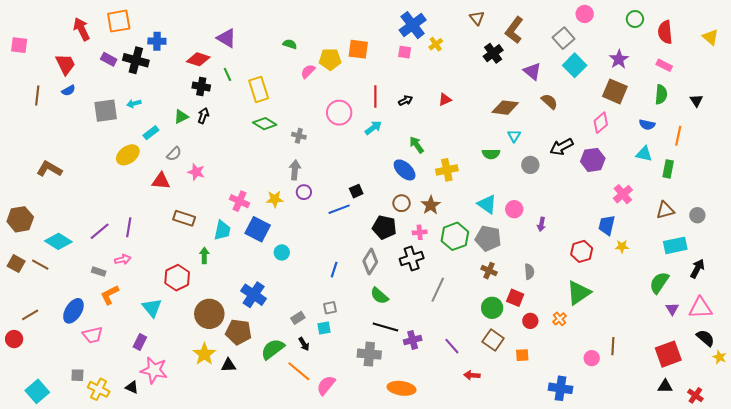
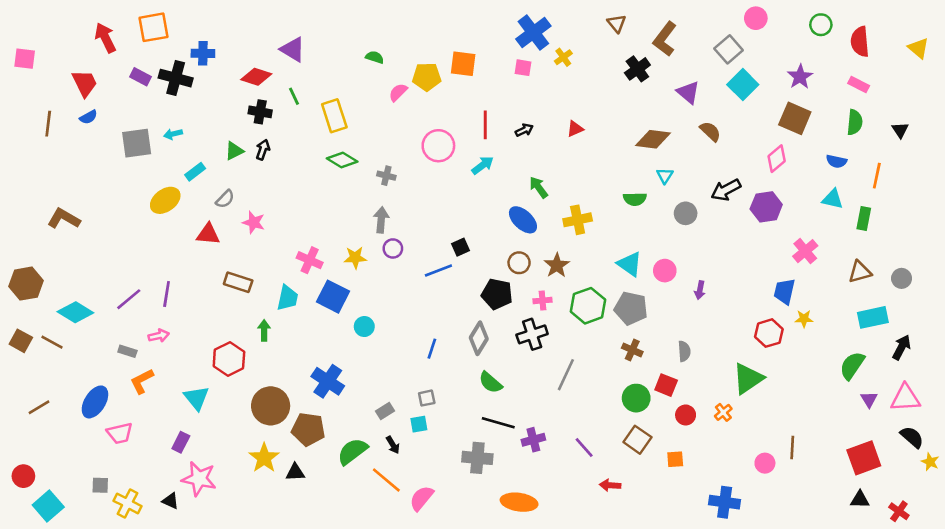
red hexagon: (582, 251) -> (769, 333), moved
red circle: (14, 339) -> (23, 476), moved

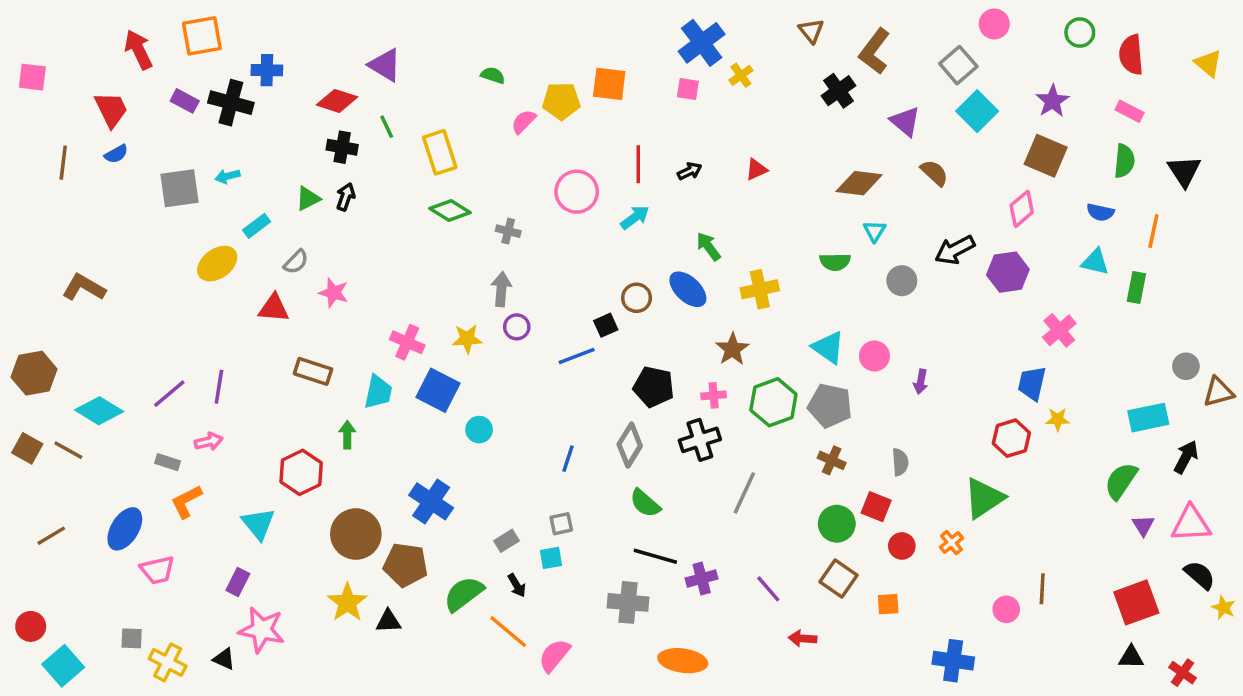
black triangle: (900, 130) -> (1184, 171), size x1.5
brown circle: (519, 263) -> (637, 298), moved
brown triangle: (860, 272) -> (1218, 392), moved

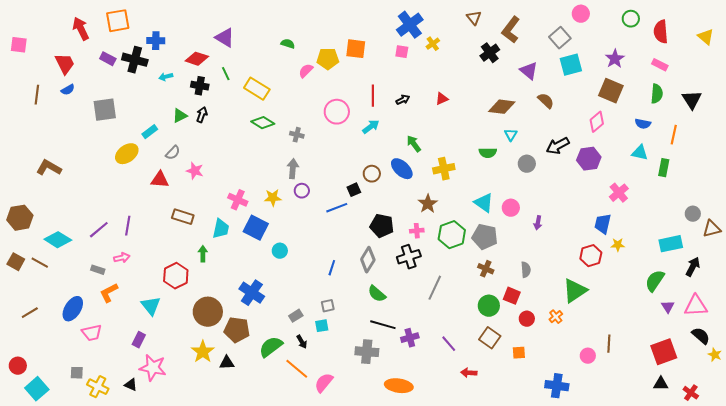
cyan square: (977, 111) -> (571, 65), turned 30
yellow rectangle: (440, 152) -> (257, 89), turned -40
cyan arrow: (227, 176) -> (166, 77), moved

